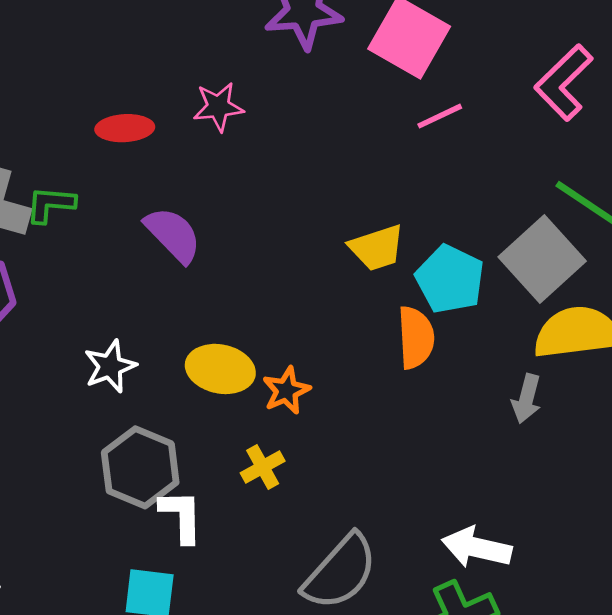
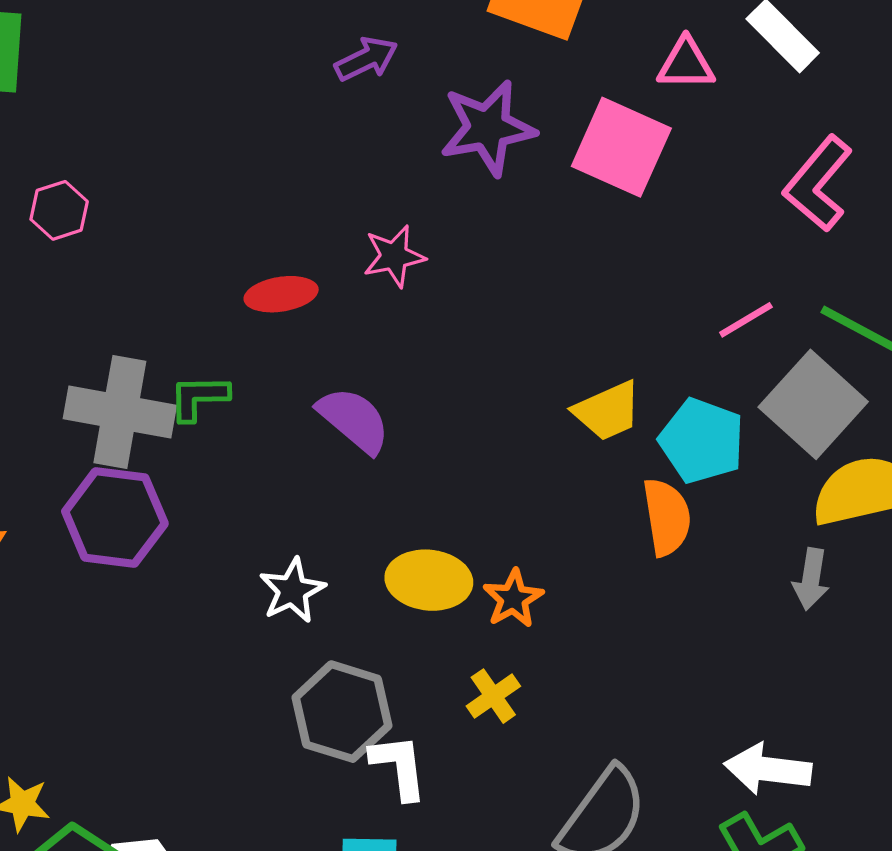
pink line: (440, 116) -> (746, 320), moved

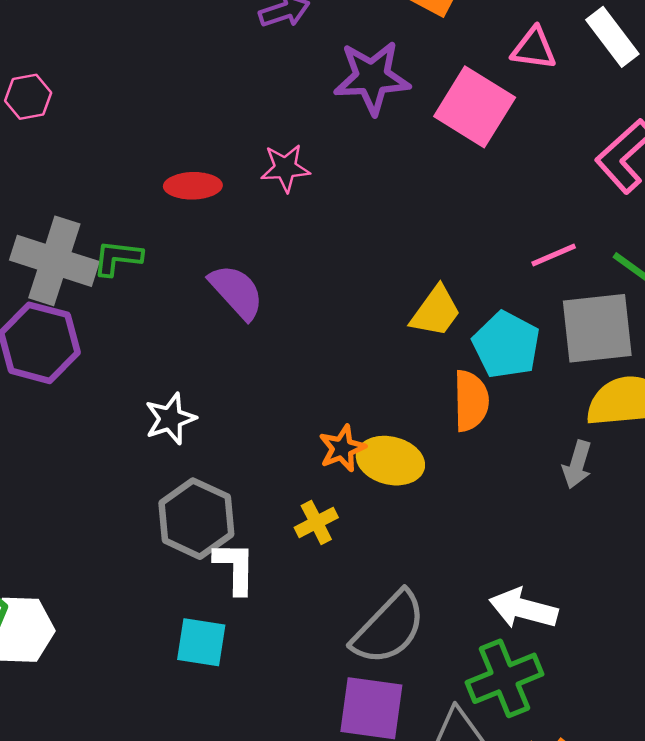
gray square: (813, 404) -> (597, 328), turned 34
yellow trapezoid: (607, 411) -> (436, 312), turned -38
yellow ellipse: (429, 580) -> (390, 461), moved

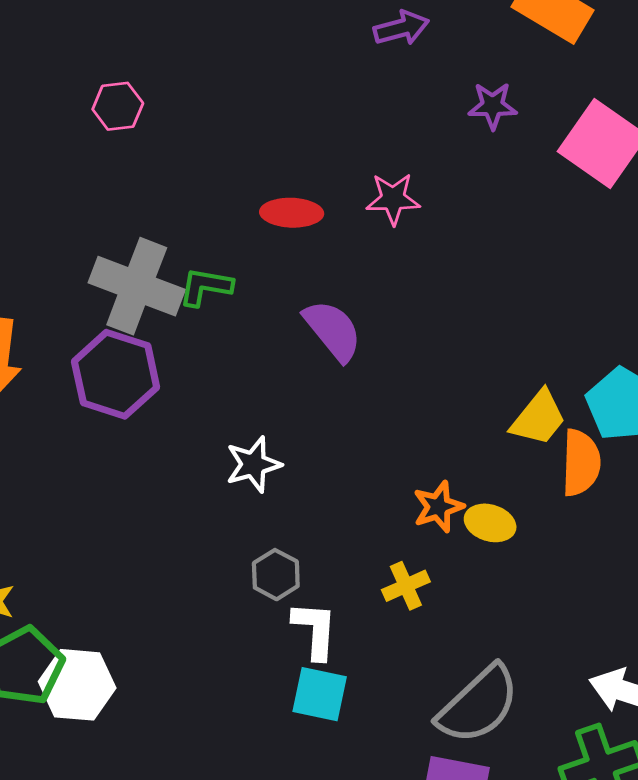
purple star: (372, 78) -> (493, 106), size x0.6
yellow trapezoid: (436, 312) -> (539, 418), moved
yellow ellipse: (390, 461) -> (490, 523), size x0.7
gray hexagon: (196, 519) -> (276, 575), size x0.6
cyan square: (201, 642) -> (320, 694), moved

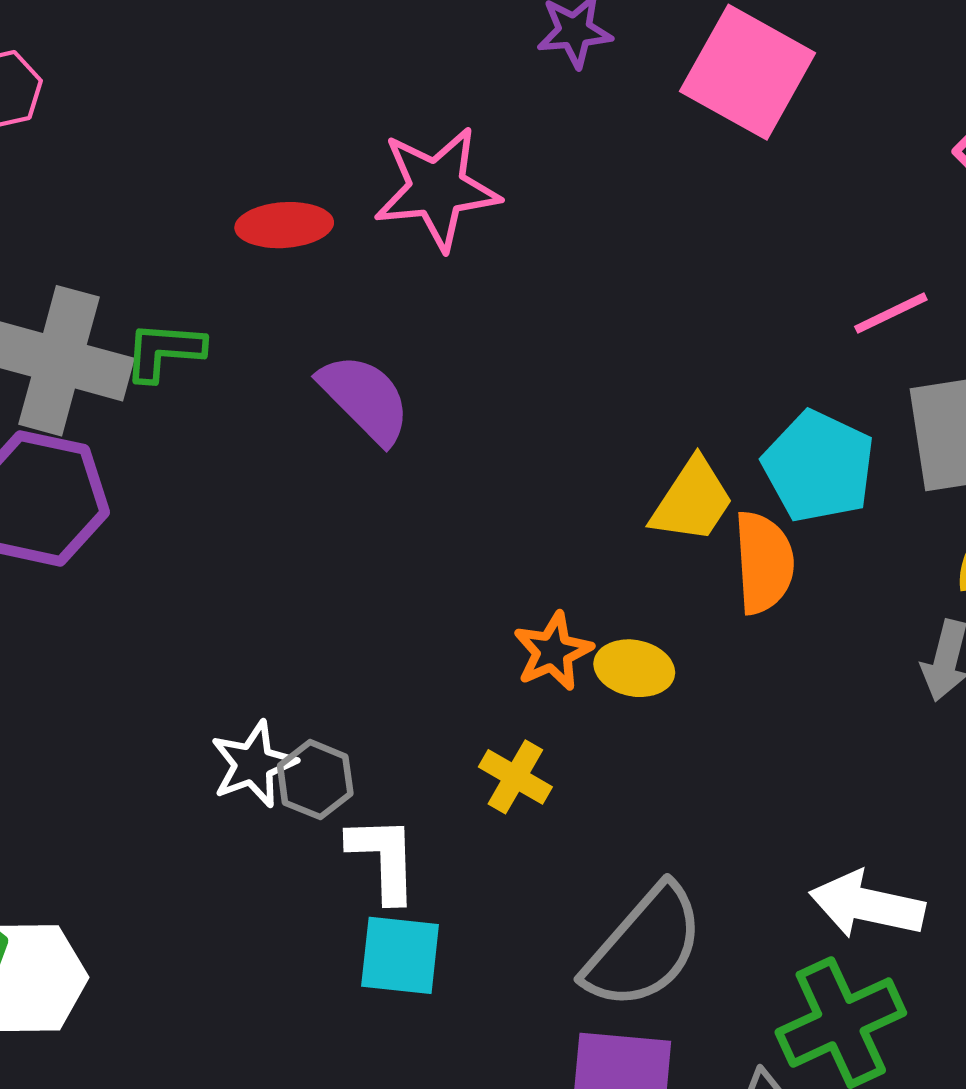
pink star: (393, 199) -> (437, 188), size x1.5
white star: (253, 464) -> (253, 764), moved
yellow cross: (406, 586) -> (515, 777), turned -30

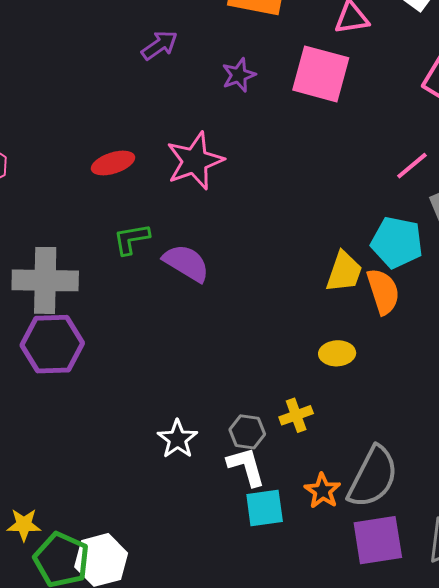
red ellipse: (284, 225) -> (113, 163), moved
green L-shape: (164, 351) -> (131, 239), moved
orange star: (553, 651) -> (323, 491), moved
yellow cross: (515, 777) -> (296, 415), turned -36
gray hexagon: (315, 780) -> (247, 432), moved

